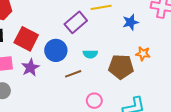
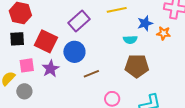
purple rectangle: (76, 22) -> (79, 21), moved
cyan semicircle: (90, 54) -> (130, 40), moved
orange star: (143, 54) -> (164, 33), moved

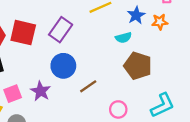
red square: (46, 41) -> (23, 33), moved
brown pentagon: (137, 66) -> (138, 66), turned 30

